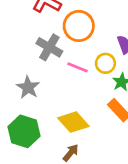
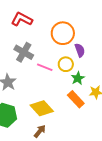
orange circle: (79, 26) -> (63, 33), moved

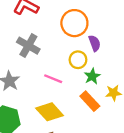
pink line: (45, 67) -> (53, 79), moved

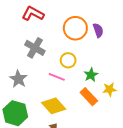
purple semicircle: (95, 43) -> (98, 30), moved
yellow circle: (78, 60) -> (68, 60), moved

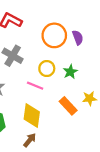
green star: (91, 75) -> (70, 72), moved
yellow diamond: (54, 106) -> (32, 116), turned 50

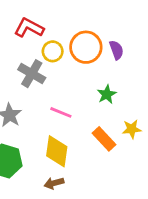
yellow circle: (47, 69) -> (53, 51), moved
brown arrow: (30, 140) -> (54, 183), turned -144

